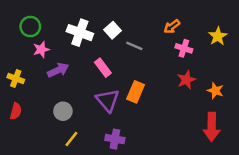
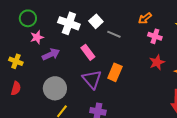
gray circle: (63, 111) -> (55, 88), size x1.5

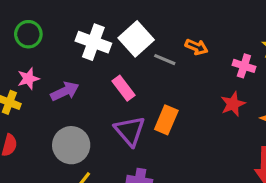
orange arrow: (145, 18) -> (196, 47), moved, turned -120
white square: (96, 21) -> (136, 39), size x1.5
pink cross: (155, 36) -> (244, 66), moved
pink star: (37, 37) -> (28, 79), moved

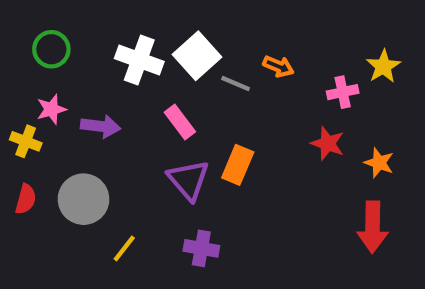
pink cross: (244, 66) -> (343, 92), turned -30
purple arrow: (65, 91) -> (101, 126), turned 32
red star: (233, 104) -> (328, 143), turned -30
gray circle: (71, 145) -> (83, 199), moved

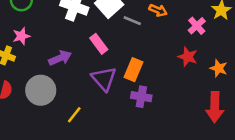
pink cross: (343, 92) -> (197, 26), turned -30
purple arrow: (101, 126) -> (60, 58), moved, turned -30
yellow line: (124, 248) -> (74, 115), moved
purple cross: (201, 248) -> (141, 97), moved

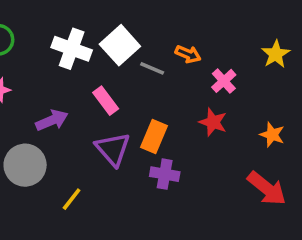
pink cross: (197, 26) -> (224, 81), moved
red star: (188, 57) -> (213, 122), moved
red arrow: (215, 107) -> (267, 188), turned -52

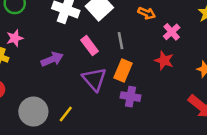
gray line: (152, 68) -> (121, 41), moved, turned 56
gray circle: (25, 165) -> (33, 112), moved

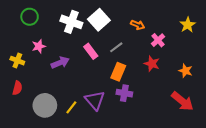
pink star: (15, 38) -> (39, 46), moved
gray line: (121, 41) -> (116, 47), turned 64
purple triangle: (94, 79) -> (95, 100), moved

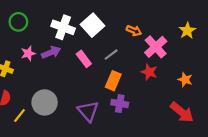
pink cross: (158, 40) -> (156, 47), size x1.5
purple arrow: (60, 63) -> (51, 52), moved
gray circle: (45, 105) -> (45, 102), moved
yellow line: (71, 107) -> (19, 116), moved

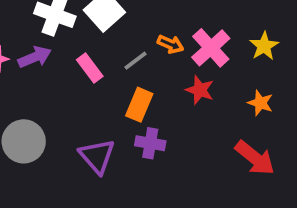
orange arrow: (134, 31) -> (170, 44), moved
yellow star: (187, 31) -> (264, 46), moved

